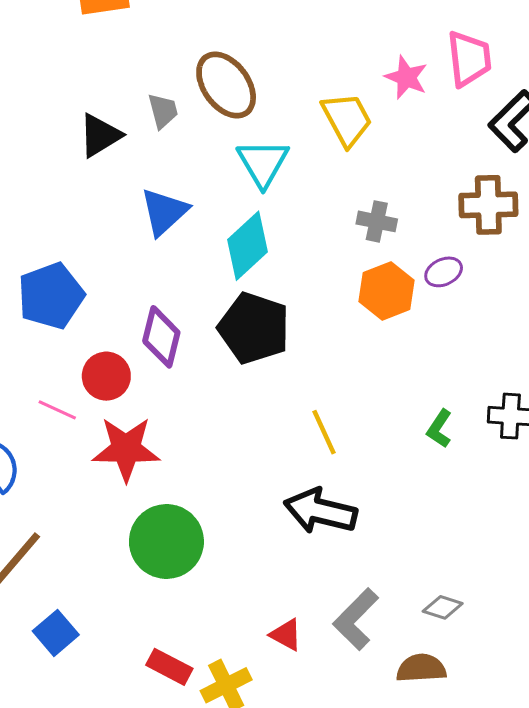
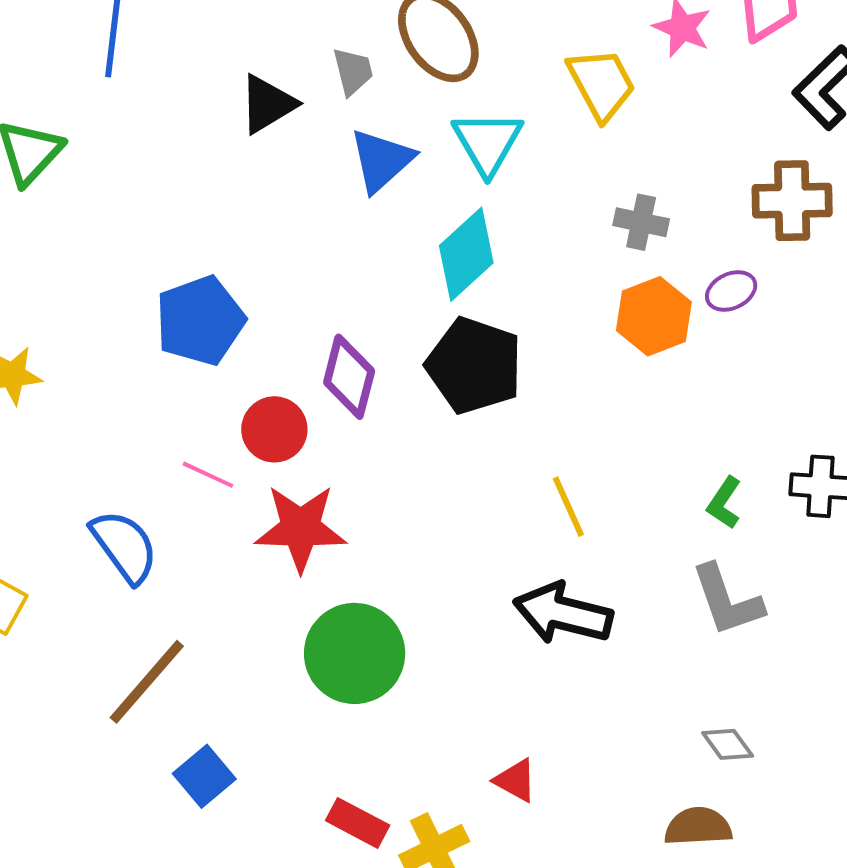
blue triangle: (164, 212) -> (381, 160), moved
gray diamond: (443, 607) -> (728, 744), turned 36
gray L-shape: (356, 619) -> (727, 600), moved, turned -64

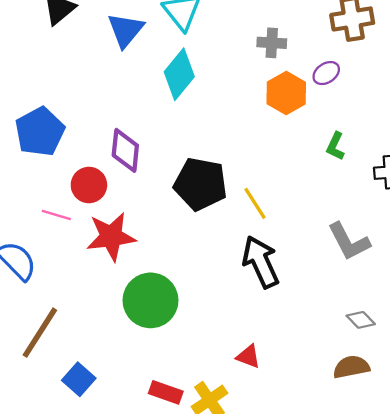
black pentagon: (474, 366) -> (201, 184), moved
green L-shape: (724, 503) -> (335, 146), moved
black arrow: (563, 613) -> (261, 262), turned 60

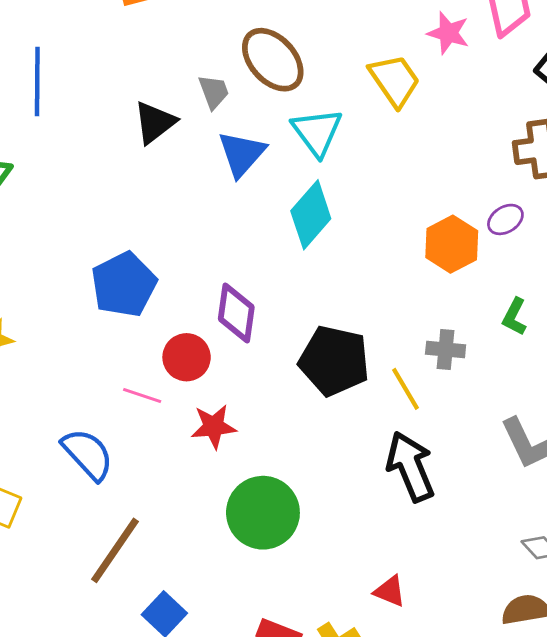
gray cross: (272, 43) -> (446, 349), moved
red star: (111, 237) -> (214, 426), size x0.7

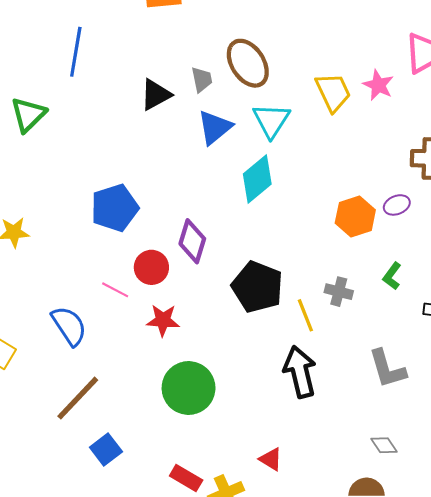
pink star: (448, 33) -> (378, 85), moved

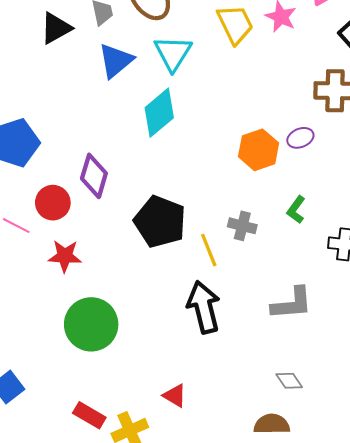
gray L-shape: (387, 369) -> (292, 304), turned -78

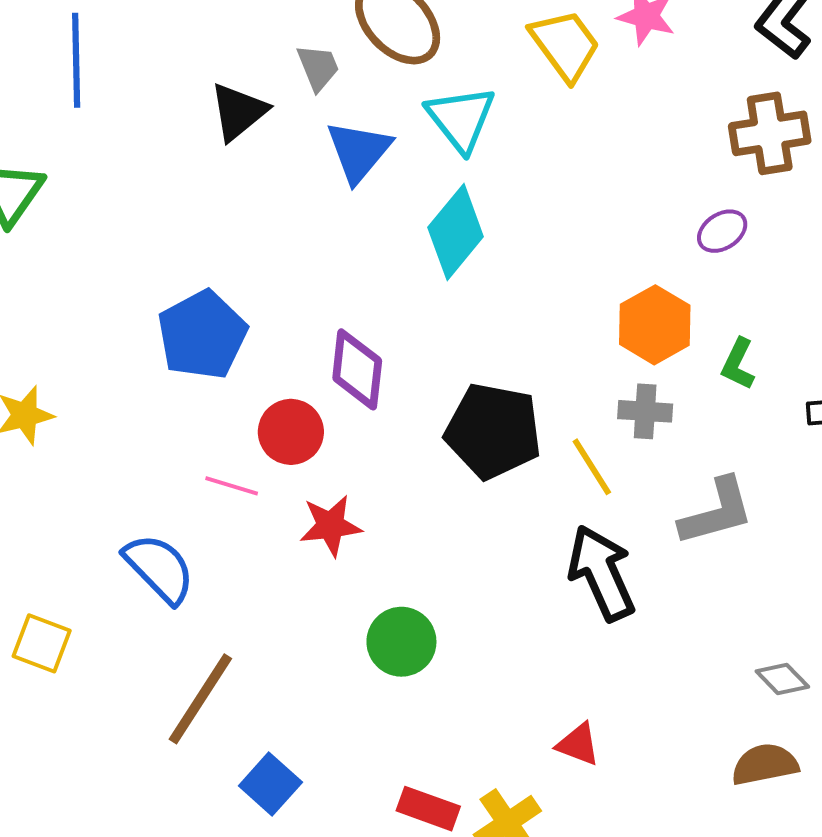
orange hexagon: (259, 150) -> (655, 325), moved
gray L-shape: (292, 304) -> (717, 512), moved
green circle: (91, 324) -> (401, 642), size x0.7

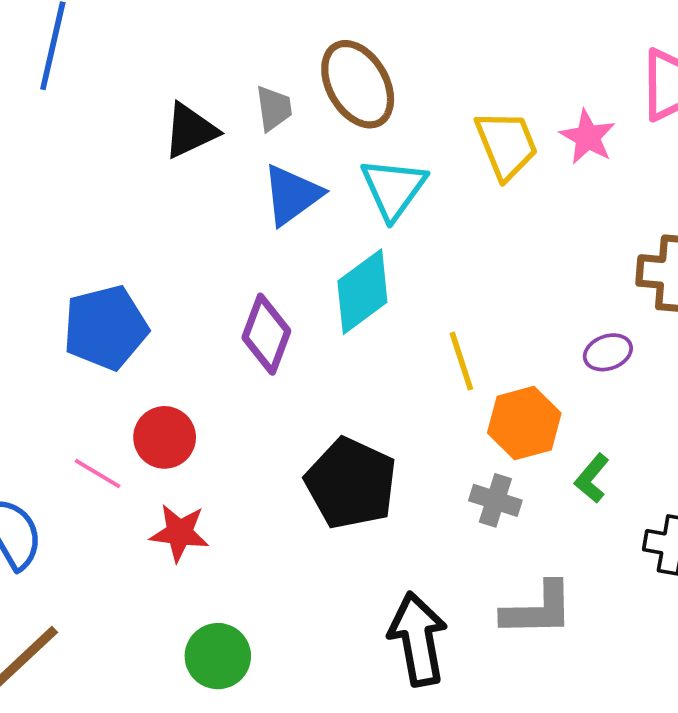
purple diamond: (357, 369) -> (266, 334), moved
yellow line: (592, 467) -> (461, 361), moved

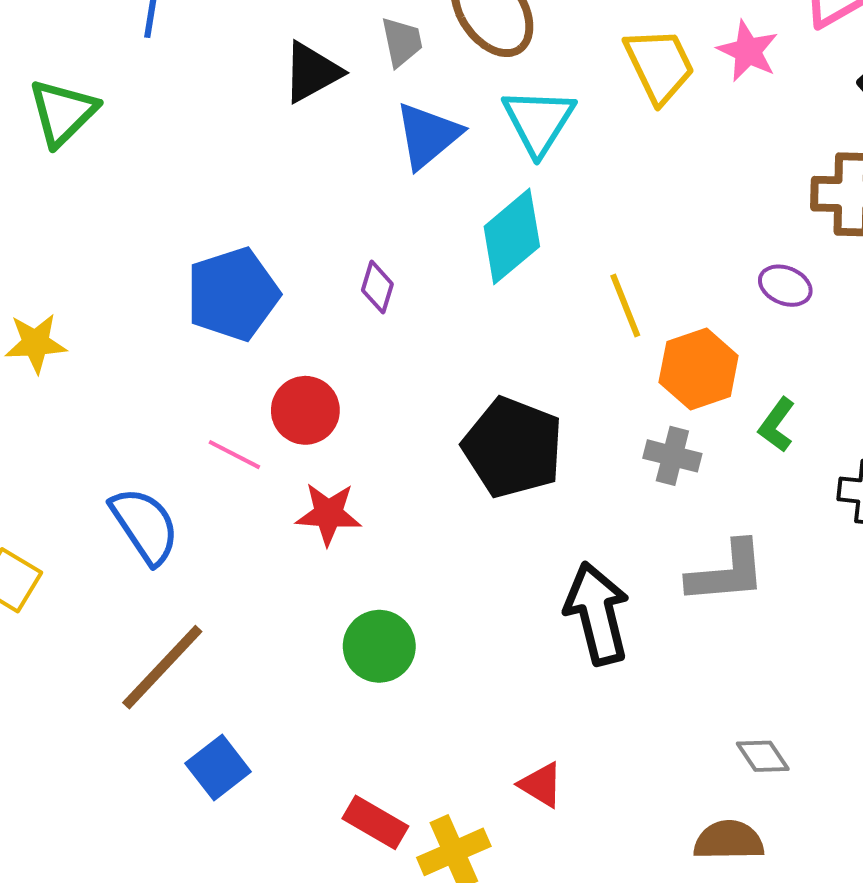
purple diamond: (266, 334) -> (377, 287), moved, size x0.6
purple ellipse: (608, 352) -> (785, 286), turned 45

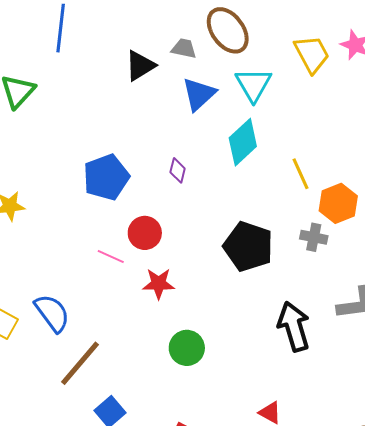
gray trapezoid: (402, 42) -> (184, 48), turned -64
gray cross: (672, 456) -> (314, 237), moved
blue semicircle: (145, 526) -> (52, 313), moved

